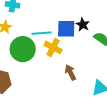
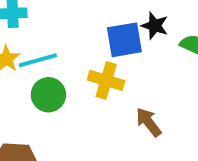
cyan line: (42, 33) -> (38, 60), moved
green circle: (23, 49) -> (48, 95), size x0.7

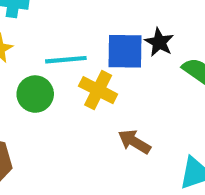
cyan line: (38, 60) -> (66, 60), moved
brown arrow: (149, 122) -> (134, 142), turned -32

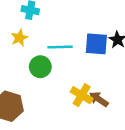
yellow cross: (98, 90) -> (82, 95), moved

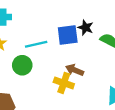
brown arrow: (99, 99) -> (75, 70), moved

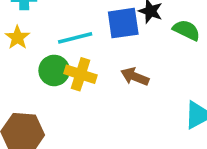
yellow cross: (64, 83) -> (81, 74), moved

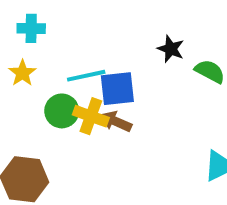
blue square: (123, 23) -> (117, 89), moved
brown arrow: (135, 77) -> (116, 121), moved

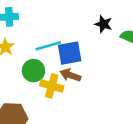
yellow cross: (91, 116) -> (52, 86), moved

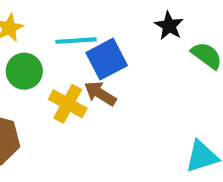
blue square: (70, 53) -> (107, 59), turned -30
green circle: (33, 71) -> (24, 71), moved

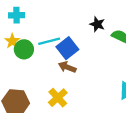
green circle: (24, 71) -> (24, 49), moved
yellow cross: (68, 104) -> (58, 98), moved, turned 30

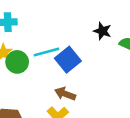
brown arrow: (67, 67) -> (65, 94), moved

